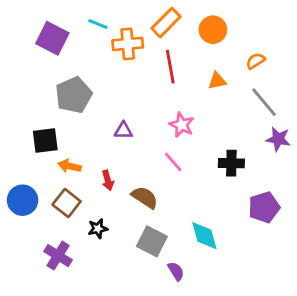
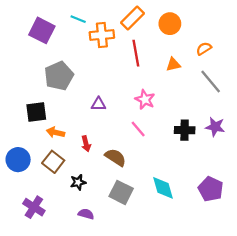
purple star: (278, 139) -> (215, 127), moved
purple pentagon: (264, 207) -> (211, 189), moved, turned -30
purple cross: (58, 256) -> (34, 207), moved
purple semicircle: (176, 271) -> (86, 214), moved, turned -42

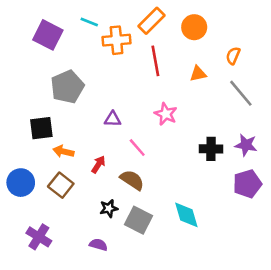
orange semicircle: (204, 49) -> (233, 56), turned -35
pink line: (138, 129) -> (137, 148), moved
red arrow: (86, 144) -> (98, 164), turned -133
black star: (78, 182) -> (109, 208), moved
purple pentagon: (211, 189) -> (247, 184), moved, turned 30

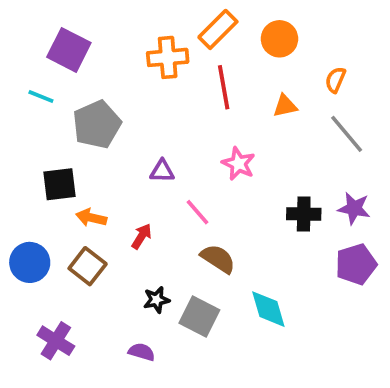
cyan line: (89, 22) -> (41, 97), moved
brown semicircle: (132, 180) -> (218, 259), moved

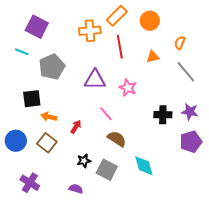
purple triangle: (162, 171) -> (95, 80), moved, size x1.6

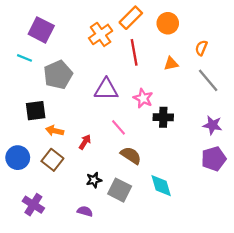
orange cross: (90, 31) -> (101, 34), turned -30
black cross: (163, 115) -> (163, 117), moved

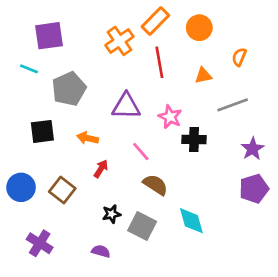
purple square: (41, 30) -> (49, 36), turned -35
gray line: (208, 80) -> (233, 105), moved, turned -70
purple star: (213, 125) -> (253, 149), turned 30
orange arrow: (55, 131) -> (88, 138), moved

